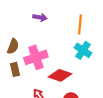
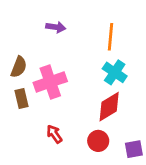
red diamond: (60, 75) -> (109, 107), moved, turned -50

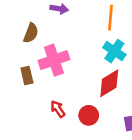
brown semicircle: (19, 67) -> (31, 33), moved
red circle: (98, 141) -> (89, 115), moved

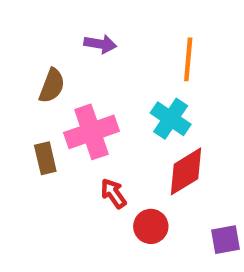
cyan cross: (114, 51) -> (171, 119), moved
red arrow: (58, 109) -> (113, 193), moved

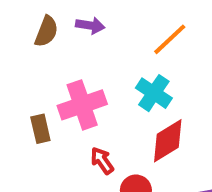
orange line: (188, 59) -> (170, 39), turned 42
brown semicircle: (52, 86) -> (46, 31), moved

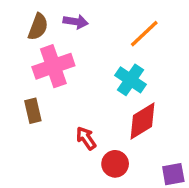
pink cross: (82, 105) -> (53, 66), moved

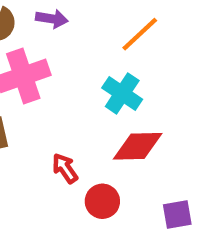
red diamond: (143, 121) -> (138, 146), turned 30

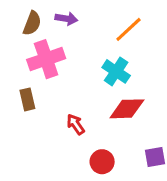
red circle: (102, 201) -> (102, 162), moved

